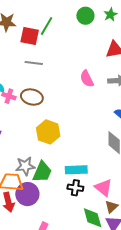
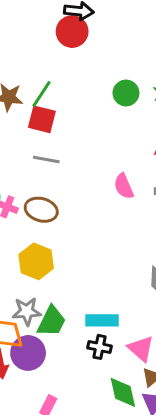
green line: (47, 26) -> (41, 94), moved
yellow hexagon: (48, 132) -> (36, 261), moved

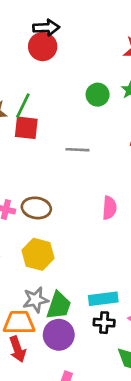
gray line: (46, 159) -> (77, 150), moved
pink semicircle: (124, 186) -> (109, 208), moved, turned -145
purple circle: (28, 353) -> (59, 335), moved

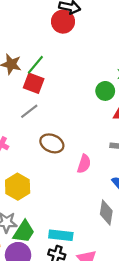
green circle: (98, 95) -> (105, 91), moved
gray line: (77, 150) -> (29, 111), moved, turned -54
brown ellipse: (36, 208) -> (52, 143), moved

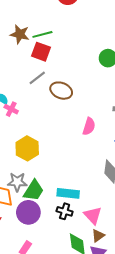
green line: (35, 65) -> (42, 34), turned 36
brown ellipse: (52, 143) -> (61, 91), moved

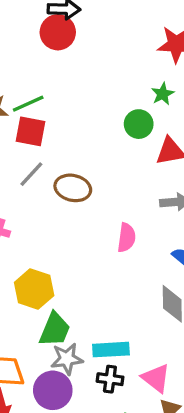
gray star: (17, 182) -> (67, 359), moved
green trapezoid: (34, 190) -> (55, 330), moved

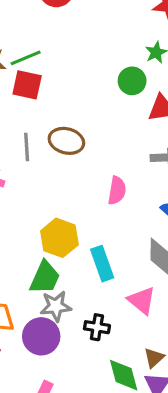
gray line: (31, 174) -> (27, 147), moved, turned -48
yellow hexagon: (34, 289) -> (59, 238), moved
cyan rectangle: (111, 350) -> (102, 264), moved, turned 72
pink triangle: (156, 378) -> (142, 300), moved

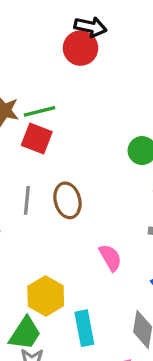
brown ellipse: (66, 141) -> (67, 200), turned 52
pink semicircle: (117, 191) -> (110, 258), turned -48

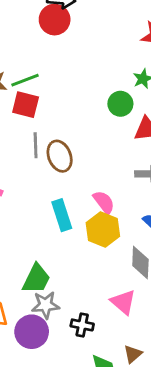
gray line: (27, 200) -> (36, 145), moved
yellow hexagon: (46, 296) -> (103, 230), moved
cyan rectangle: (84, 328) -> (62, 215), moved

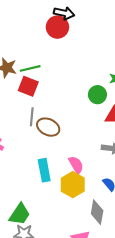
brown ellipse: (60, 156) -> (48, 127), turned -50

